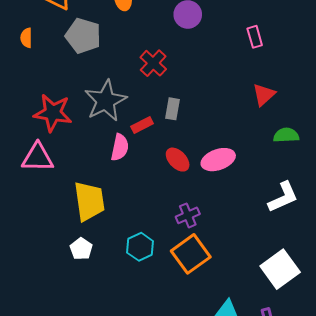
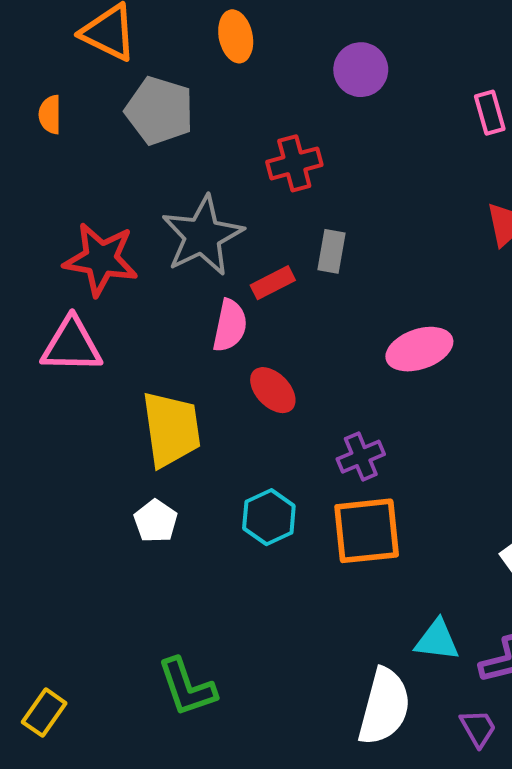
red cross: (153, 63) -> (294, 163), turned 32
red ellipse: (178, 160) -> (273, 390), moved
orange square: (191, 254) -> (367, 531), turned 30

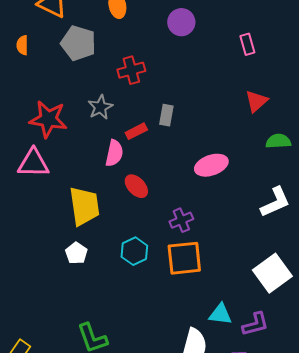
red cross: (294, 163) -> (131, 70), moved
gray star: (202, 236) -> (100, 107), size x0.6

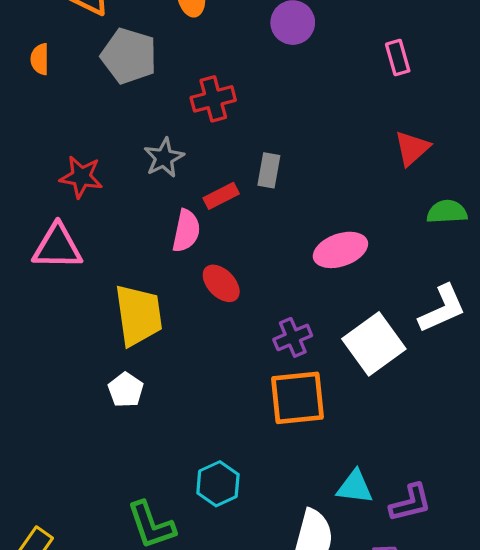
red star: (48, 119) -> (81, 177), size x0.7
cyan hexagon: (134, 251) -> (218, 484), moved
white square: (272, 273) -> (374, 344), moved

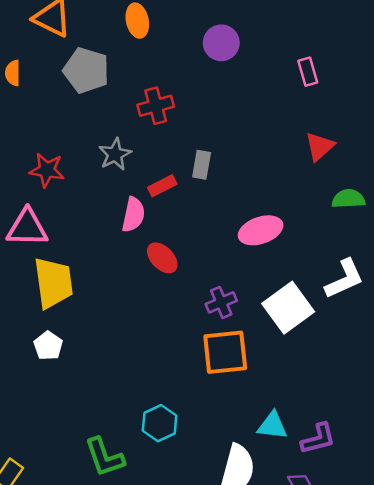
yellow trapezoid: (138, 315) -> (53, 283), moved
white pentagon: (126, 390) -> (48, 346), moved

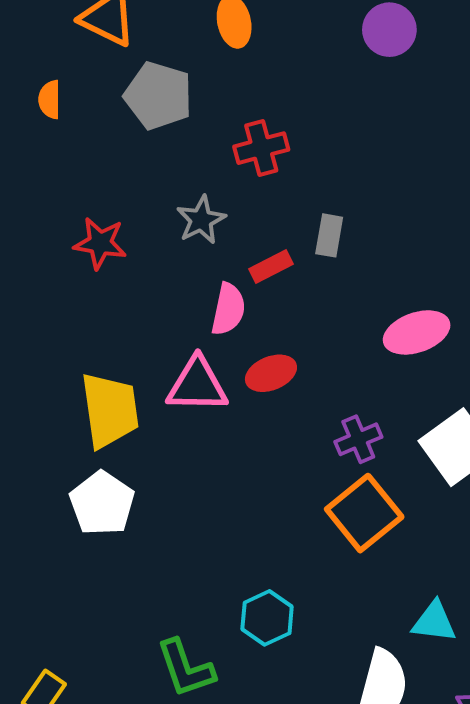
purple circle: (221, 43) -> (389, 30), moved
pink triangle: (27, 228) -> (197, 385), moved
red ellipse: (162, 258) -> (271, 373), turned -68
white pentagon: (48, 346) -> (102, 503), size x1.5
orange square: (225, 352) -> (364, 513), turned -33

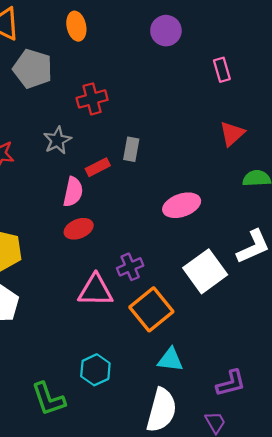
red ellipse: (271, 373) -> (79, 229), moved
pink triangle: (197, 385) -> (95, 290), moved
purple cross: (358, 439) -> (130, 267), moved
cyan triangle: (434, 622) -> (170, 360), moved

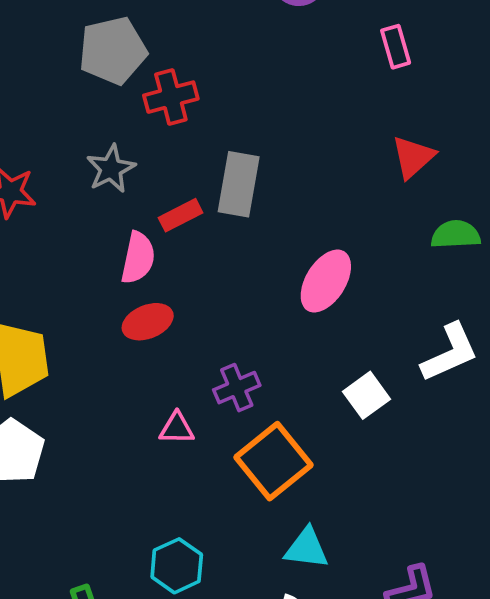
gray pentagon: (33, 69) -> (113, 51), moved, turned -30
gray rectangle: (131, 149) -> (239, 184), size x1.5
pink ellipse: (182, 205) -> (326, 281), turned -39
white square: (205, 271) -> (367, 395), size x0.6
pink triangle: (95, 290) -> (177, 428), size x0.6

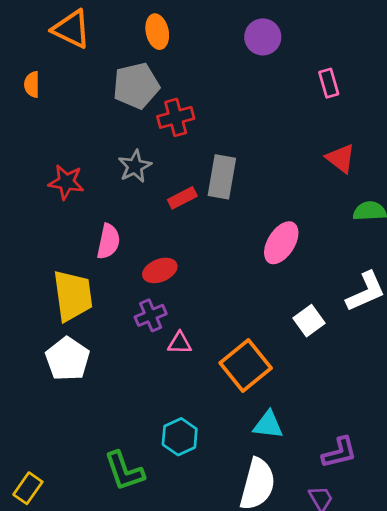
red triangle: (413, 157) -> (341, 158), turned -40
pink semicircle: (138, 258) -> (108, 241), moved
purple cross: (237, 388) -> (151, 315), moved

